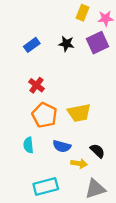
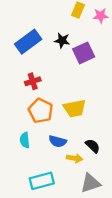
purple square: (97, 43) -> (84, 53), moved
blue rectangle: (32, 45) -> (28, 42), size x1.6
red cross: (36, 85) -> (33, 81), turned 35

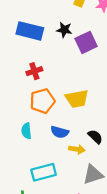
blue rectangle: (28, 42) -> (30, 31), turned 50
orange pentagon: (41, 111) -> (42, 101), turned 30

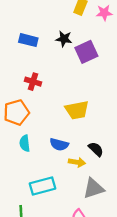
blue rectangle: (30, 31) -> (28, 40), size x0.7
red cross: (34, 71) -> (33, 82), turned 35
orange pentagon: (42, 101) -> (16, 112), moved

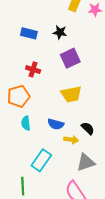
purple square: (86, 52) -> (70, 58), moved
cyan rectangle: (42, 186) -> (41, 160), turned -40

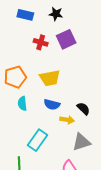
red cross: (33, 69) -> (41, 42), moved
yellow trapezoid: (71, 94) -> (50, 78), moved

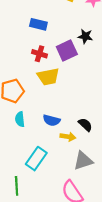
black star: (56, 14) -> (85, 36), moved
blue rectangle: (25, 15) -> (38, 24), moved
yellow trapezoid: (50, 78) -> (48, 77), moved

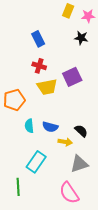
blue rectangle: (38, 24) -> (38, 39), turned 49
black star: (85, 36) -> (81, 38), moved
purple square: (67, 50) -> (72, 77), moved
cyan semicircle: (20, 119) -> (29, 126), moved

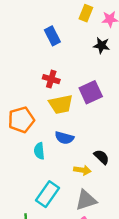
blue rectangle: (38, 39) -> (52, 36), moved
blue semicircle: (50, 127) -> (64, 138), moved
gray triangle: (79, 164) -> (86, 200), moved

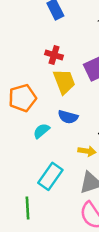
yellow trapezoid: (61, 104) -> (64, 82), turned -100
cyan semicircle: (39, 151) -> (41, 131), turned 56

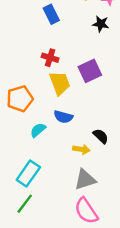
cyan rectangle: (50, 176) -> (28, 173), moved
green line: (28, 208) -> (25, 204), turned 40

